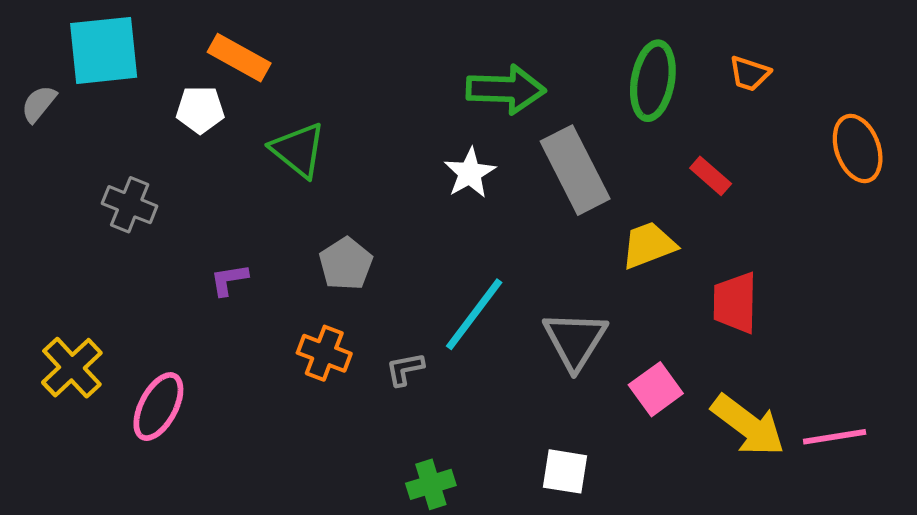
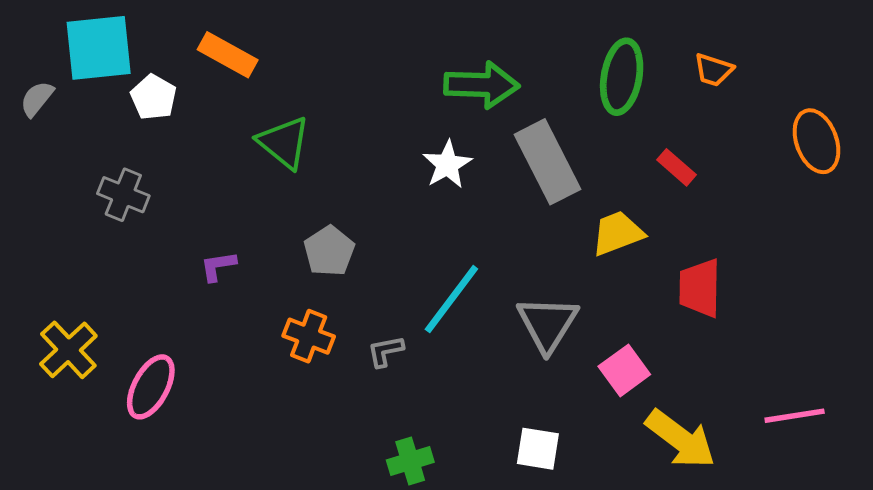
white pentagon: (200, 110) -> (154, 97), moved, turned 30
yellow arrow: (748, 425) -> (681, 439), moved

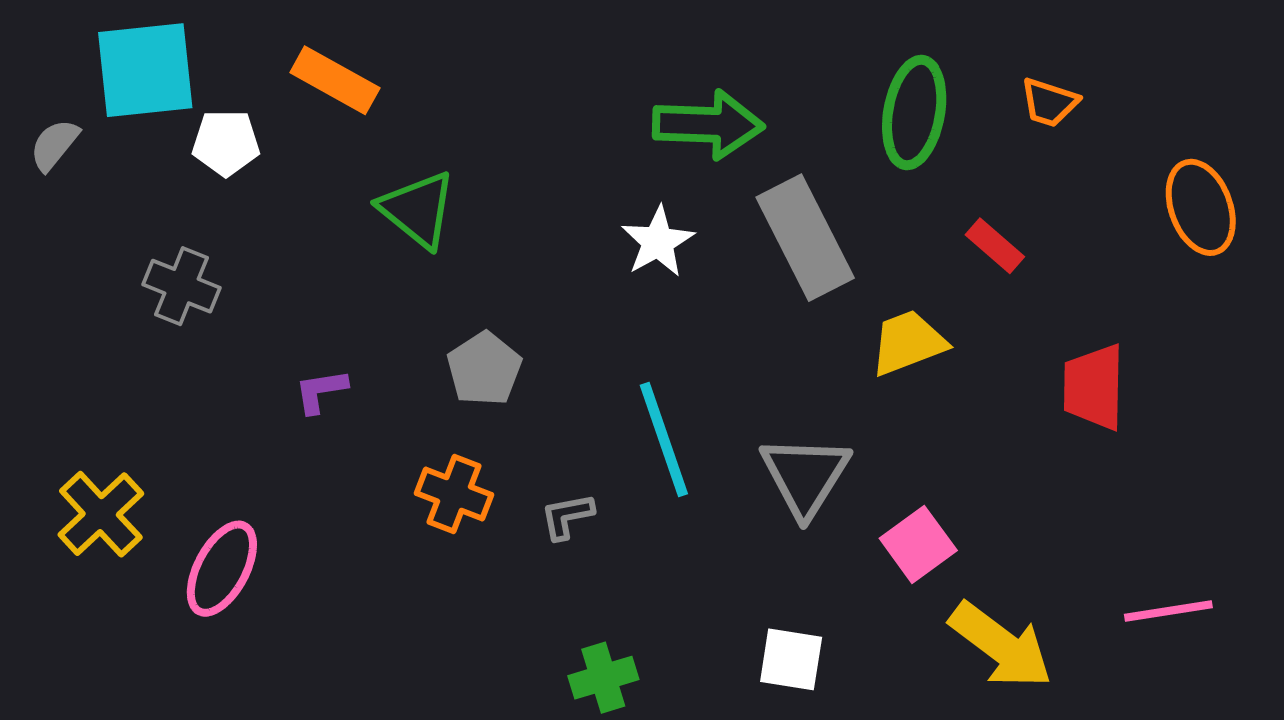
white pentagon: (154, 97) -> (226, 143), turned -30
red trapezoid: (700, 288) -> (1094, 387), moved
cyan line: (451, 299) -> (664, 439), turned -56

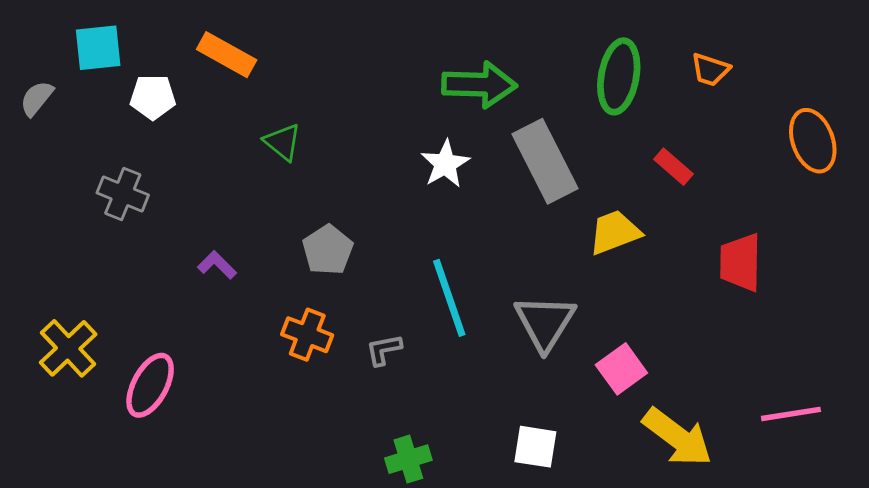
cyan square: (145, 70) -> (98, 48), size x0.7
green triangle: (418, 209) -> (283, 142), size x0.7
purple L-shape: (321, 391) -> (217, 265), turned 54

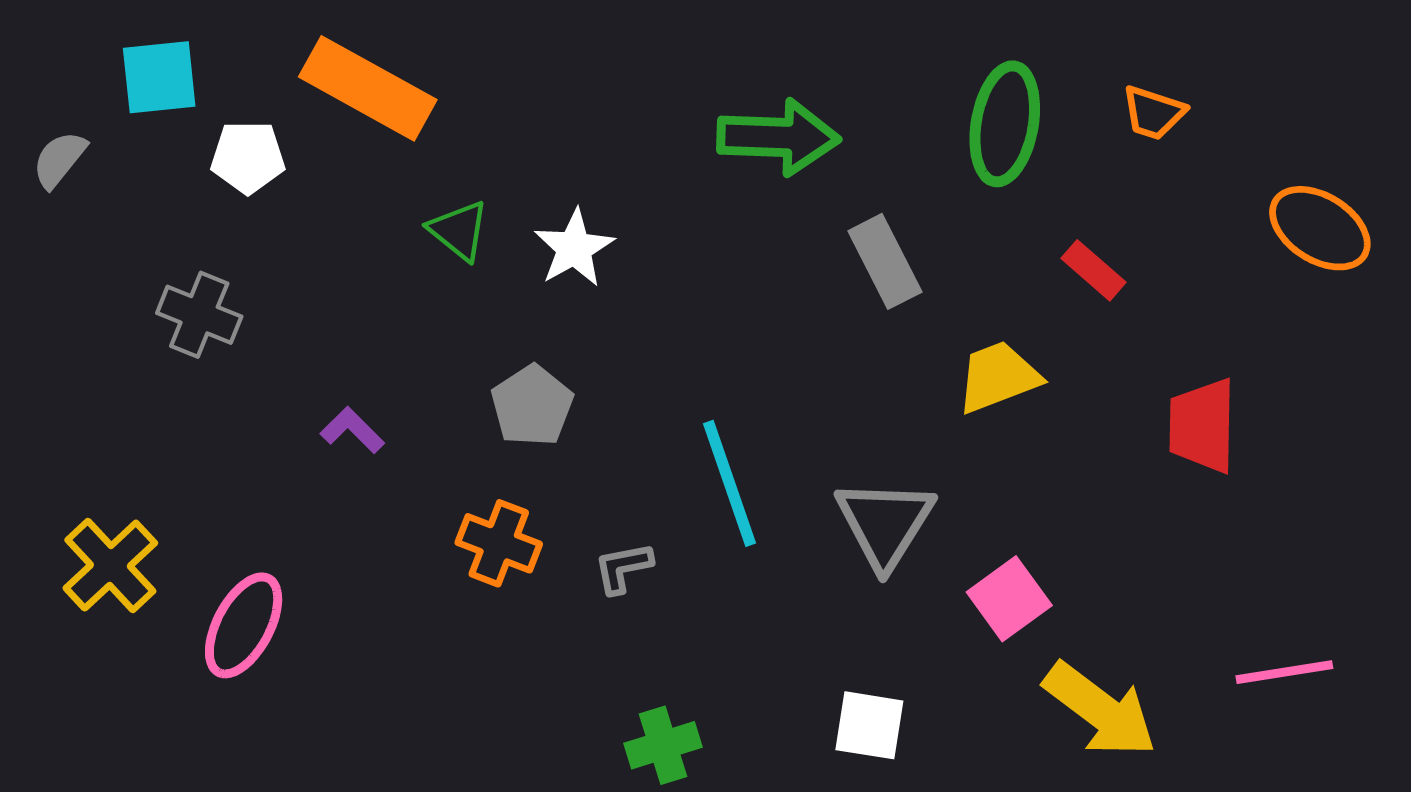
orange rectangle: (227, 55) -> (368, 88), size x1.4
orange ellipse: (813, 141) -> (1320, 228), turned -38
gray rectangle: (545, 161) -> (885, 261), size x0.7
white star: (445, 164) -> (574, 248), moved

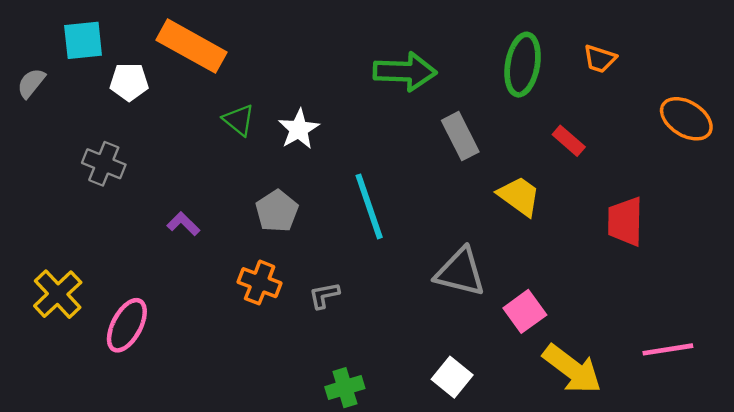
yellow trapezoid: (998, 377) -> (519, 196), turned 57
cyan line: (730, 483) -> (369, 206), moved
gray triangle: (885, 523) -> (460, 272), turned -48
white square: (869, 725) -> (452, 377), turned 30

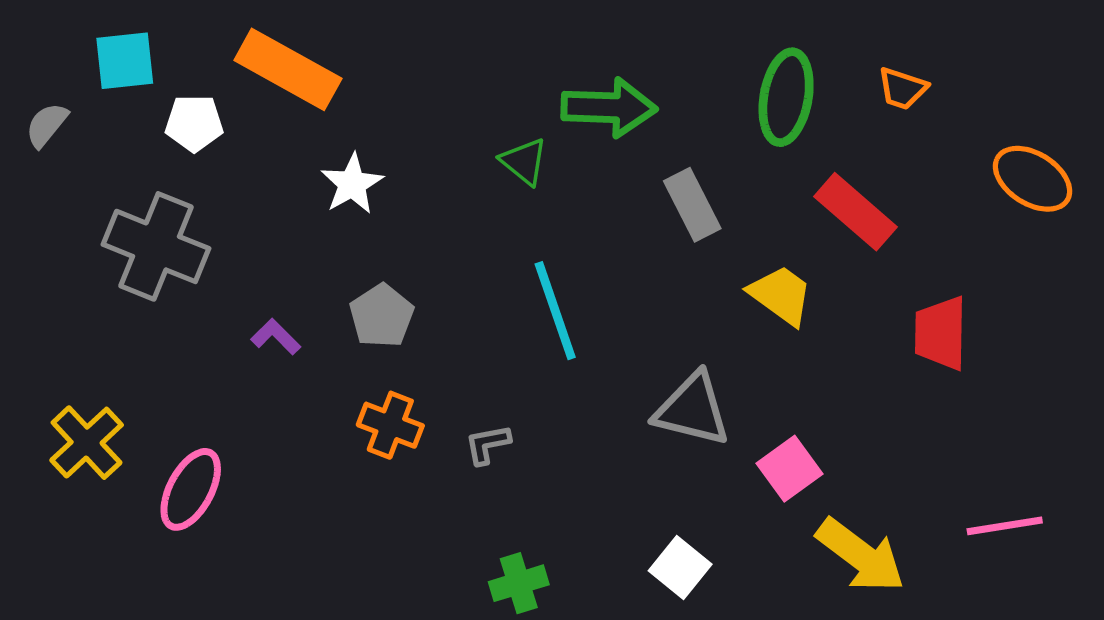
green triangle: (239, 120) -> (524, 161), moved
white star: (299, 129) -> (352, 184), moved
red rectangle: (569, 141) -> (855, 212), size x1.6
gray cross: (104, 164) -> (156, 246), size x1.6
gray pentagon: (277, 211) -> (382, 316), moved

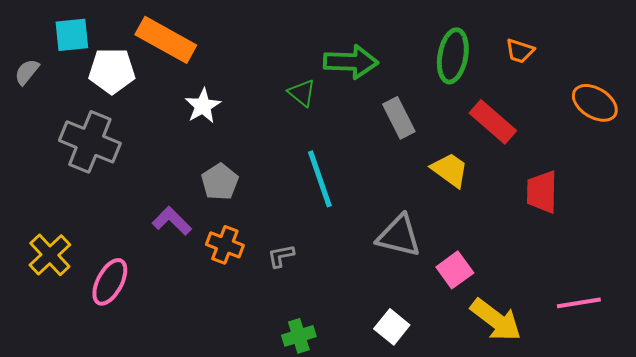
white pentagon: (194, 123) -> (112, 71), size x1.4
purple L-shape: (276, 337) -> (172, 221), moved, size x1.4

